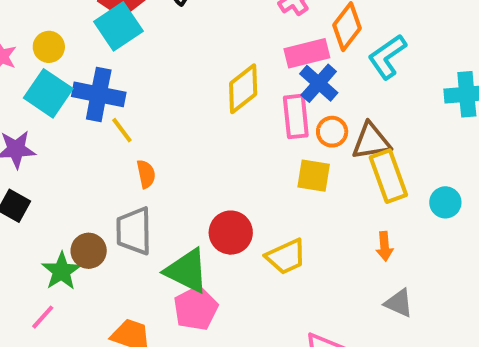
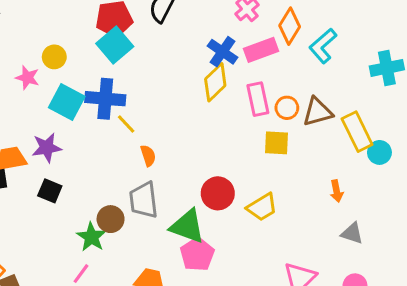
yellow circle: (49, 47) -> (54, 57), moved
blue cross: (319, 83) -> (222, 52), moved
yellow rectangle: (388, 176) -> (357, 132), moved

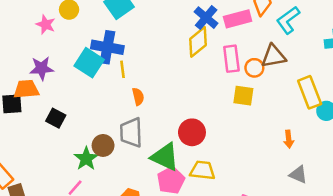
cyan square: (67, 102) -> (89, 63), moved
brown triangle: (318, 112) -> (274, 56), moved
yellow line: (126, 124) -> (122, 69), turned 30
purple star: (47, 148) -> (42, 68), moved
yellow trapezoid: (262, 207) -> (203, 170), moved, turned -148

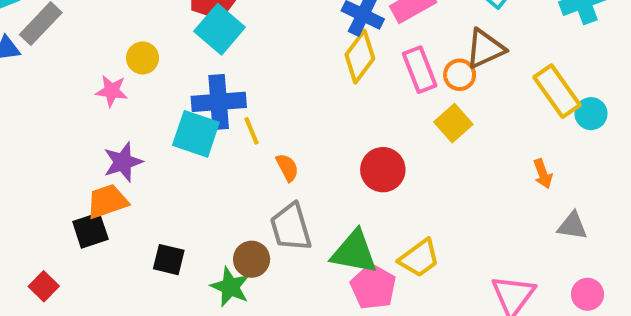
yellow square: (243, 96) -> (453, 123), turned -35
black square: (56, 118) -> (169, 260), moved
red circle: (192, 132) -> (383, 170), moved
yellow trapezoid: (203, 170) -> (419, 258), turned 152

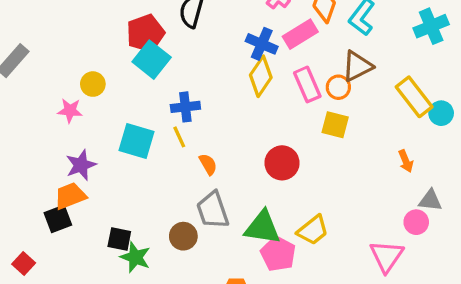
blue cross: (219, 102) -> (185, 107), moved, size x0.7
yellow square: (453, 123) -> (335, 125), turned -32
green star: (230, 287) -> (135, 257), moved
pink circle: (588, 294) -> (416, 222), moved

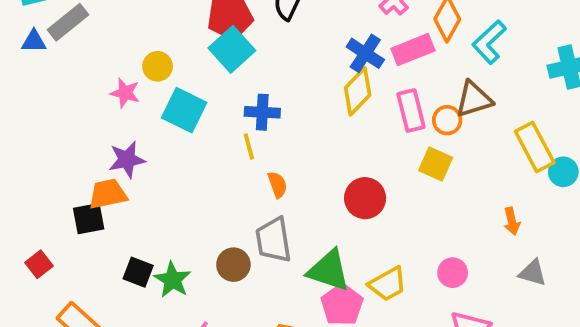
cyan square: (136, 141) -> (184, 110), moved
pink circle: (416, 222) -> (453, 273), moved
black square: (119, 239) -> (138, 272), moved

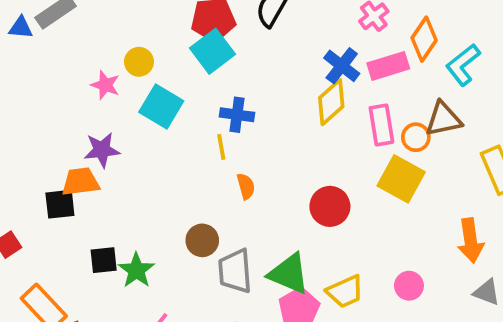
yellow square: (436, 164) -> (401, 179), size x1.4
orange arrow: (512, 221) -> (471, 241), size x1.6
gray trapezoid: (273, 240) -> (235, 271), moved
brown circle: (233, 265) -> (202, 240), moved
black square: (138, 272) -> (104, 260), turned -32

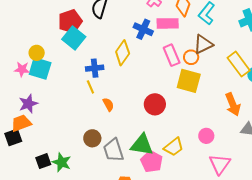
pink rectangle: (388, 66) -> (168, 23), turned 30
yellow diamond: (331, 102) -> (123, 53), moved
cyan square: (161, 107) -> (40, 68), moved

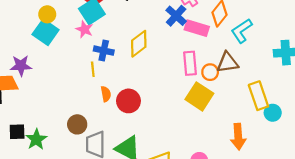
blue cross: (143, 29) -> (176, 16), moved
pink star: (22, 69) -> (84, 29), moved
red circle: (155, 104) -> (128, 101), moved

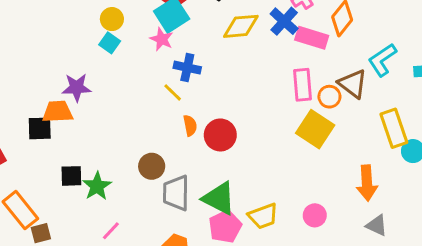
cyan L-shape: (242, 31) -> (382, 60), moved
cyan square: (46, 32) -> (110, 43), size x0.6
yellow diamond: (139, 44) -> (241, 26), moved, turned 32
brown triangle: (227, 62) -> (353, 84), turned 45
yellow line: (93, 69) -> (173, 92), turned -40

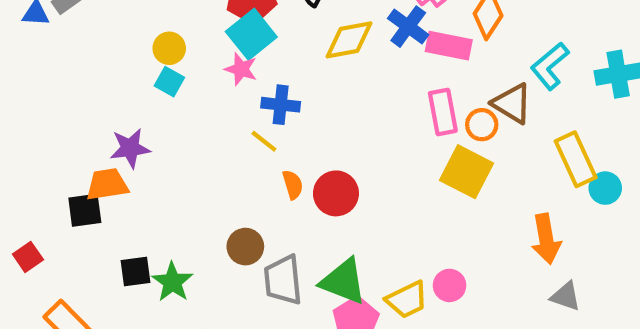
pink circle: (315, 215) -> (450, 285), moved

